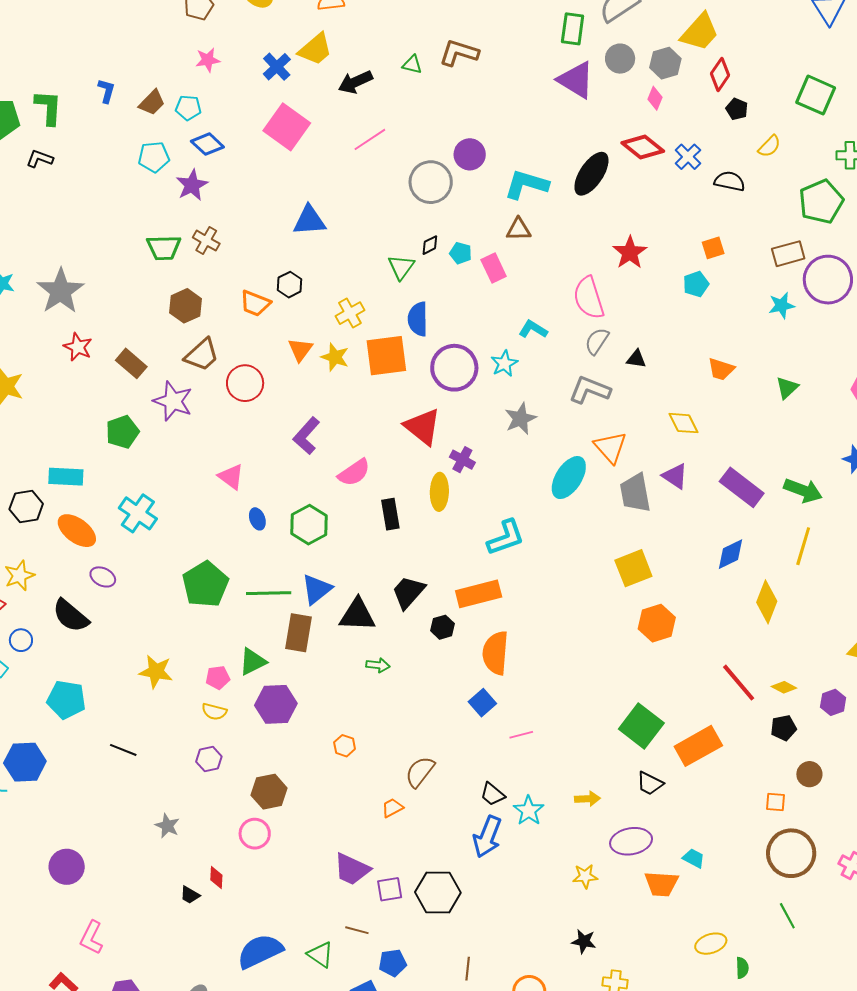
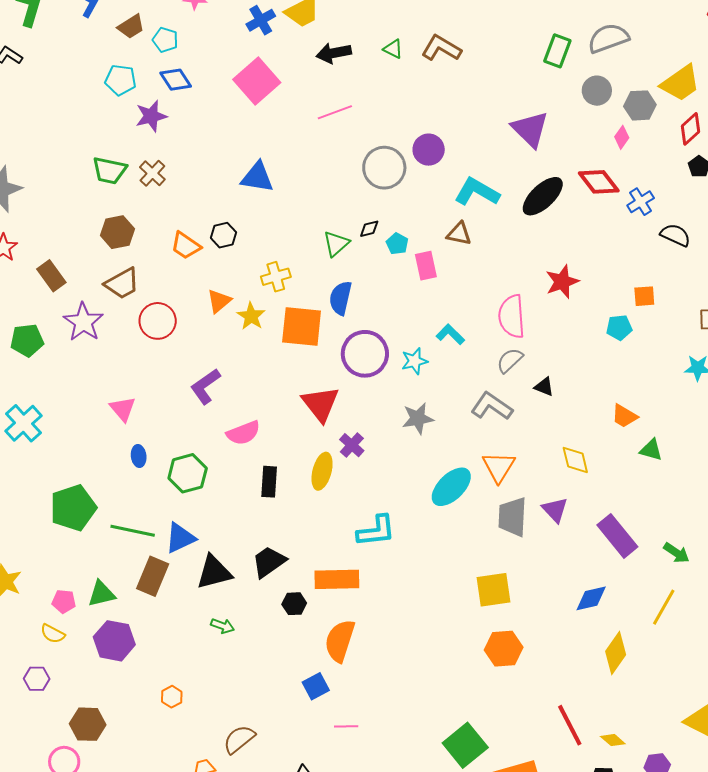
purple triangle: (576, 80) -> (530, 129), moved
green triangle: (787, 388) -> (651, 450), moved, turned 45
green arrow: (803, 490) -> (676, 553), size x0.7
black triangle: (357, 615) -> (214, 572), turned -30

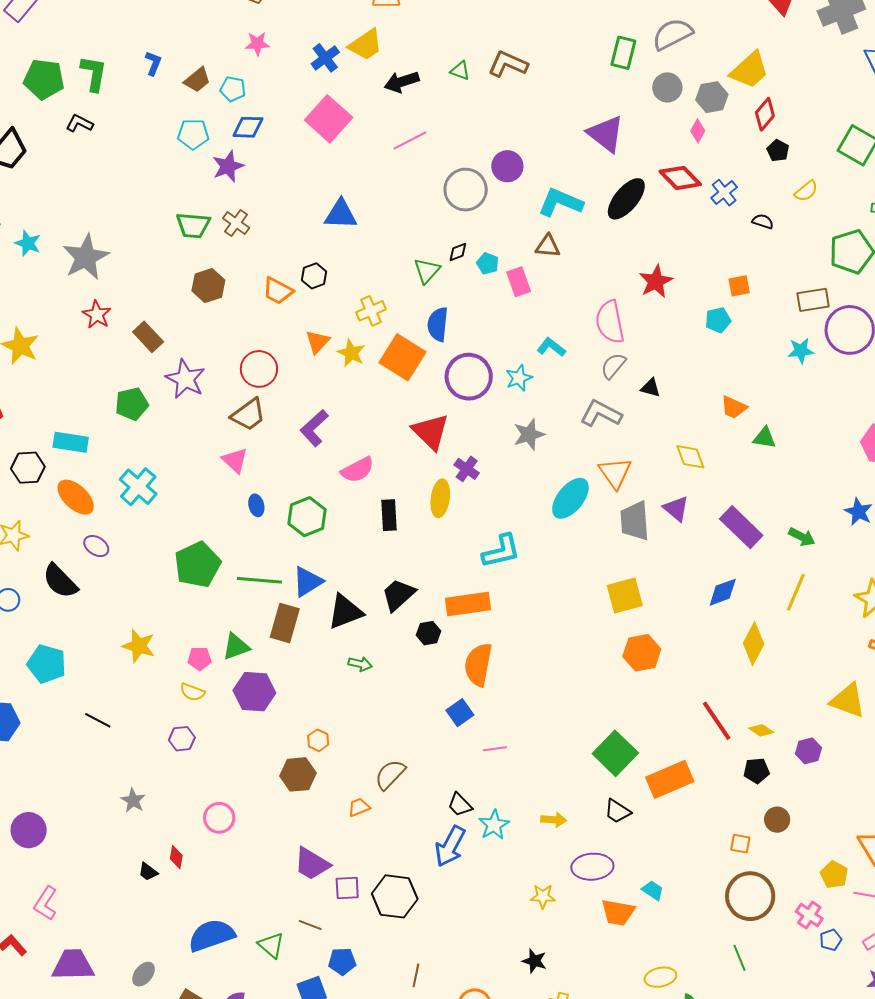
blue diamond: (176, 80) -> (248, 127), turned -48
black semicircle: (675, 235) -> (763, 222), size x0.7
brown trapezoid: (122, 284) -> (248, 415), moved
orange square: (302, 327) -> (403, 357), turned 33
brown hexagon: (88, 724) -> (298, 774), moved

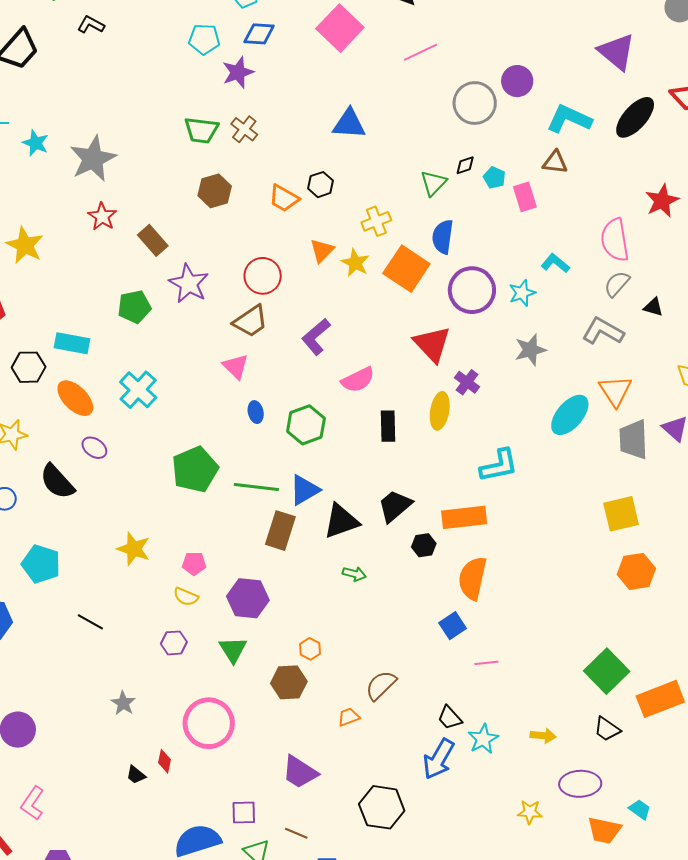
green triangle: (236, 647) -> (233, 650), moved, turned -44
pink circle: (219, 818) -> (209, 723), size x1.6
purple square: (347, 888) -> (244, 812), moved

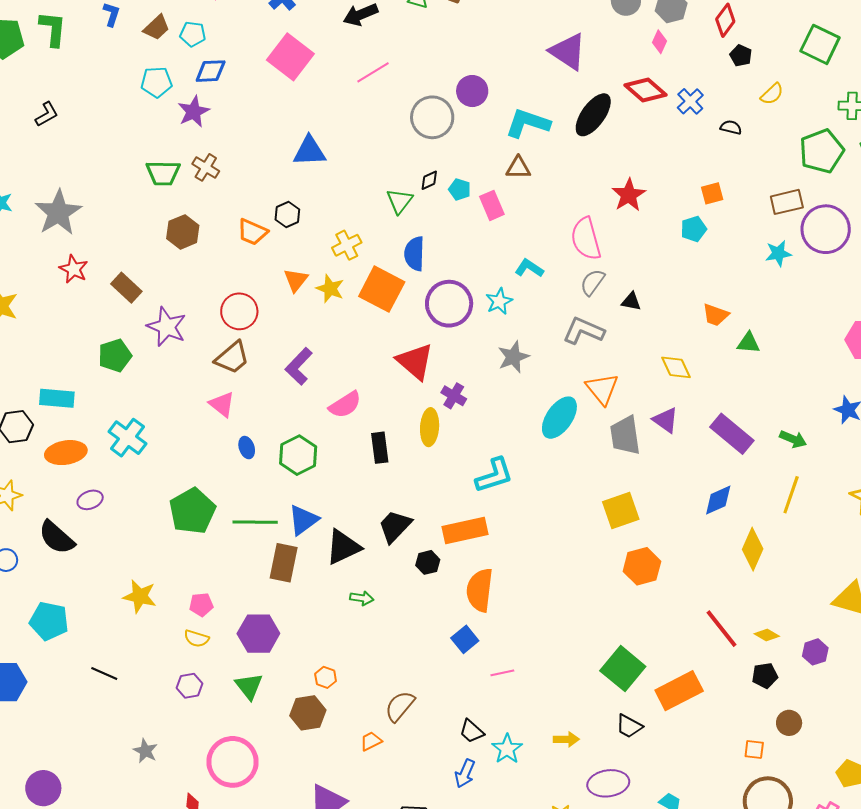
black L-shape: (91, 25) -> (47, 114), moved, turned 128
orange ellipse: (75, 398) -> (66, 453), turned -48
purple ellipse: (94, 448) -> (90, 500), turned -50
blue arrow: (439, 759) -> (465, 773), size x0.7

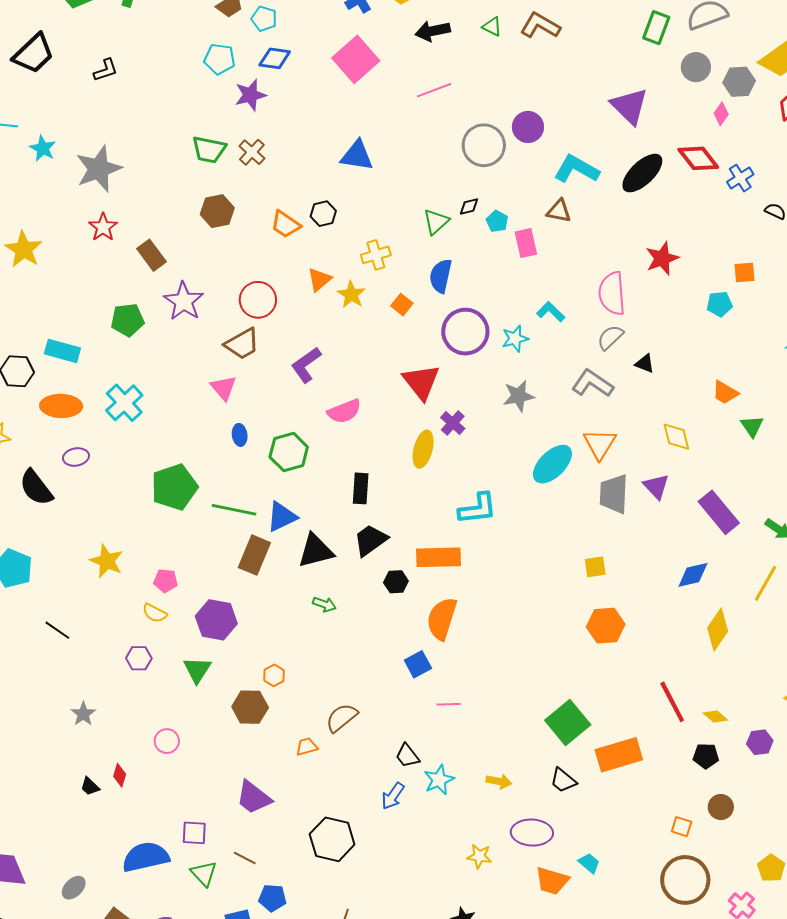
orange square: (382, 289) -> (402, 305), size x0.5
green triangle: (748, 343) -> (752, 426), turned 40
black rectangle: (380, 448) -> (361, 488), moved
yellow square: (621, 511) -> (595, 567), size x0.6
pink circle: (232, 762) -> (167, 741), size x0.5

